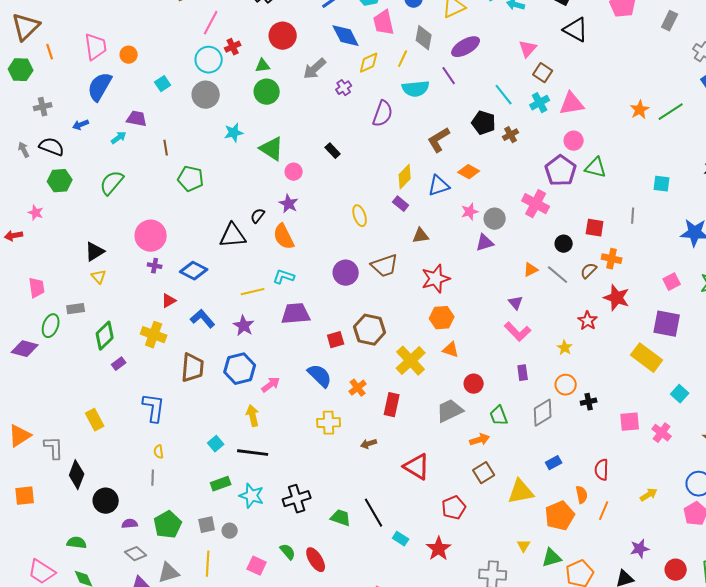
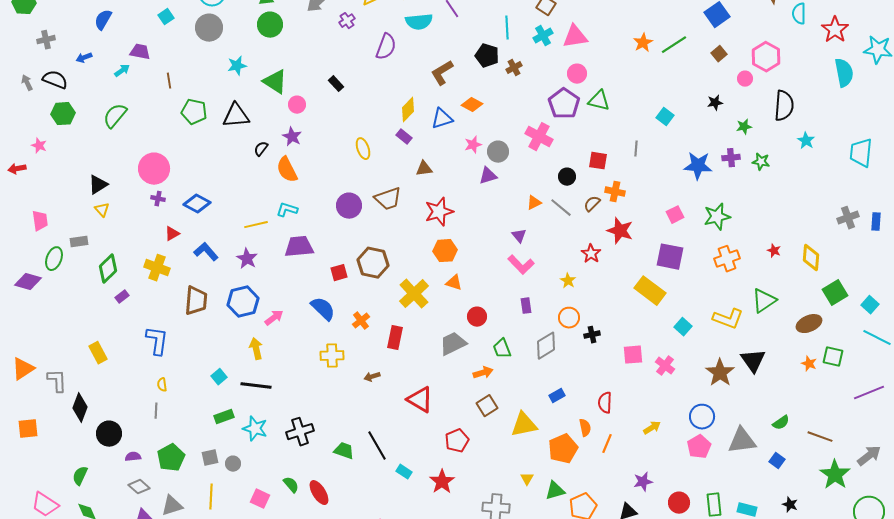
blue semicircle: (100, 87) -> (103, 20), size x0.7
cyan line: (504, 95) -> (507, 28), turned 35
cyan square: (662, 184) -> (665, 117), turned 30
black triangle: (233, 236) -> (236, 116), moved
green semicircle: (77, 543) -> (80, 476), turned -72

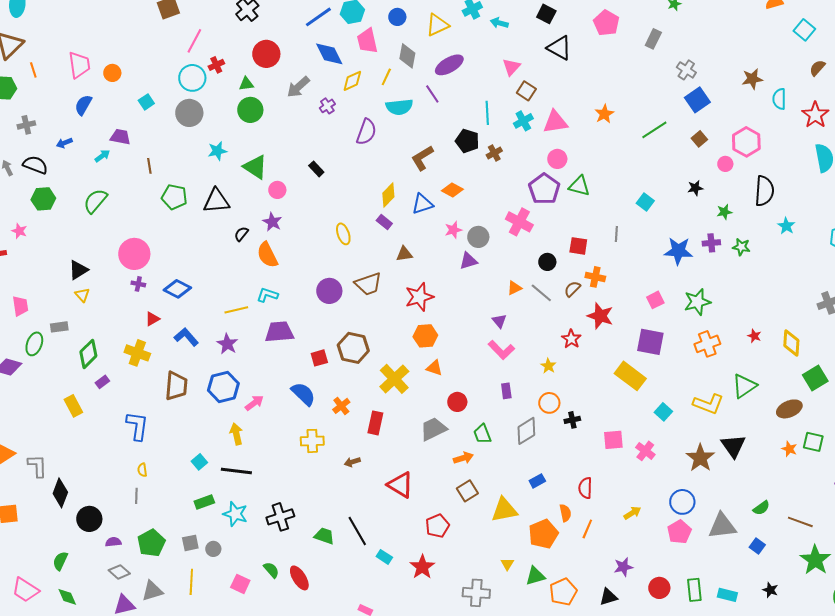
orange star: (643, 43) -> (604, 114), moved
yellow rectangle: (98, 353) -> (73, 406), moved

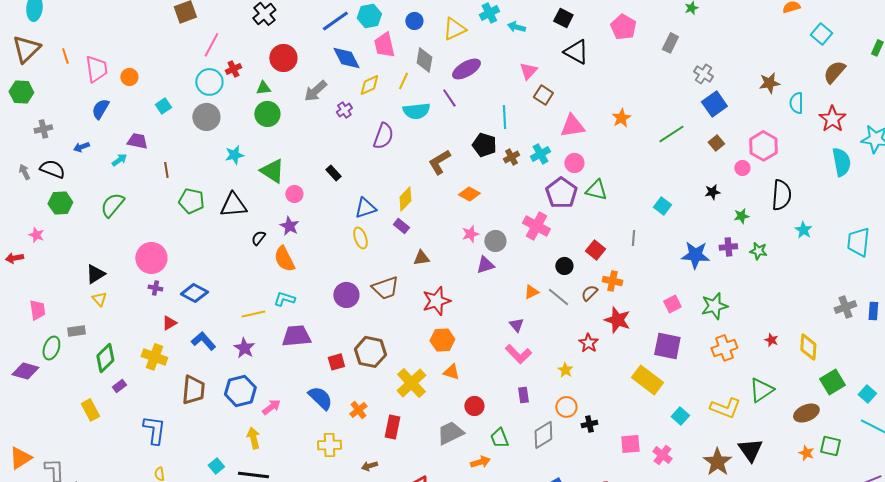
brown semicircle: (817, 68) -> (834, 72), size x1.4
orange line: (33, 70) -> (65, 56), moved
cyan cross: (523, 121) -> (540, 154), moved
blue triangle: (422, 204) -> (365, 208), moved
red square: (578, 246) -> (595, 250), turned 30

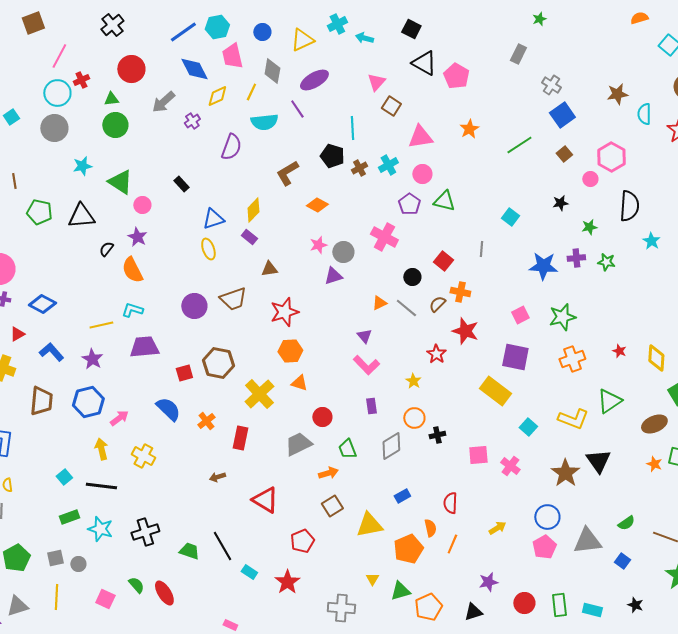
pink pentagon: (623, 27) -> (456, 76), moved
purple pentagon: (561, 193) -> (409, 204), size x0.7
yellow cross: (329, 445) -> (143, 456), moved, turned 30

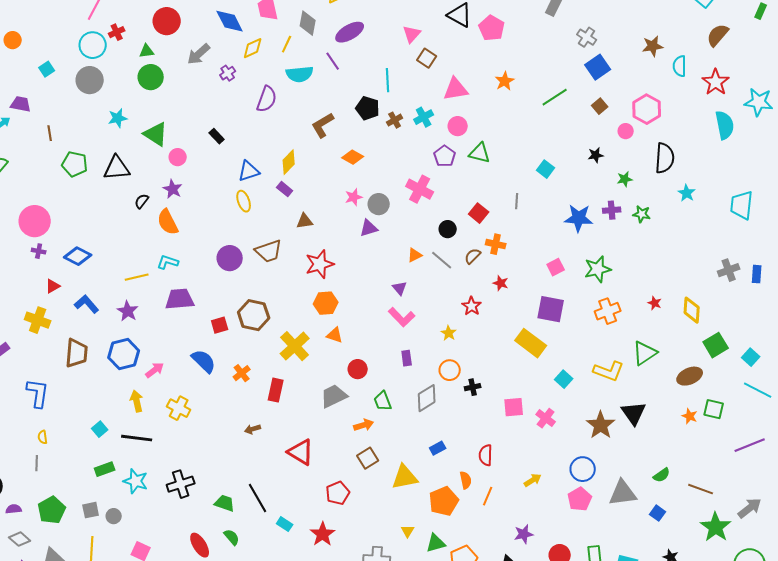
red star: (465, 331) -> (501, 283), size x0.6
green semicircle: (136, 585) -> (232, 537), moved

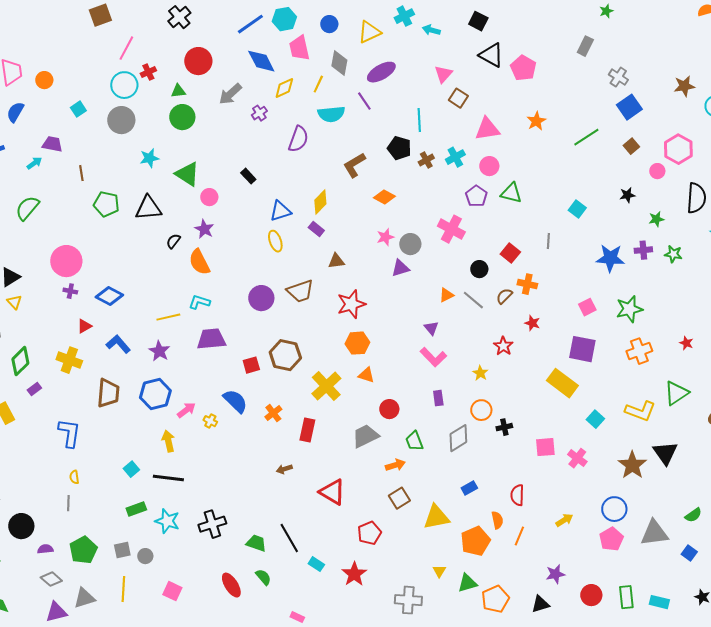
yellow cross: (179, 408) -> (210, 421), moved, size x0.6

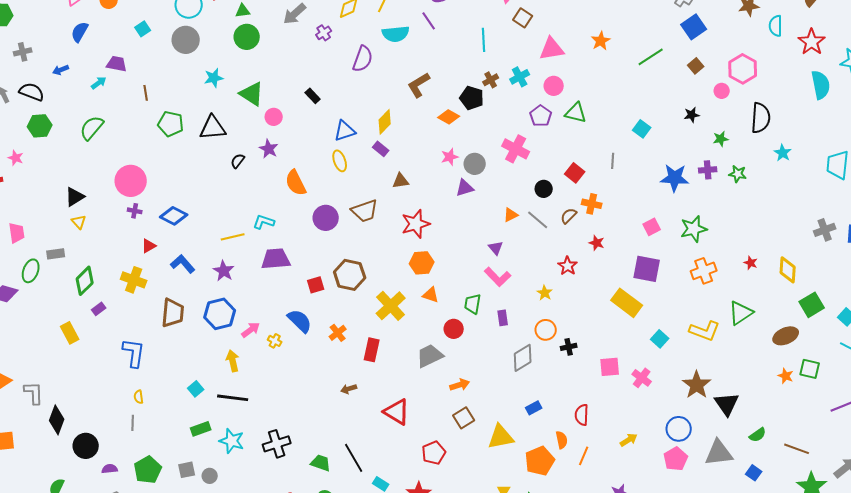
black pentagon: (399, 148) -> (472, 98), moved
orange semicircle: (199, 262) -> (296, 183), moved
green trapezoid: (414, 441) -> (473, 304), moved, turned 30
black triangle: (665, 453) -> (727, 404), moved

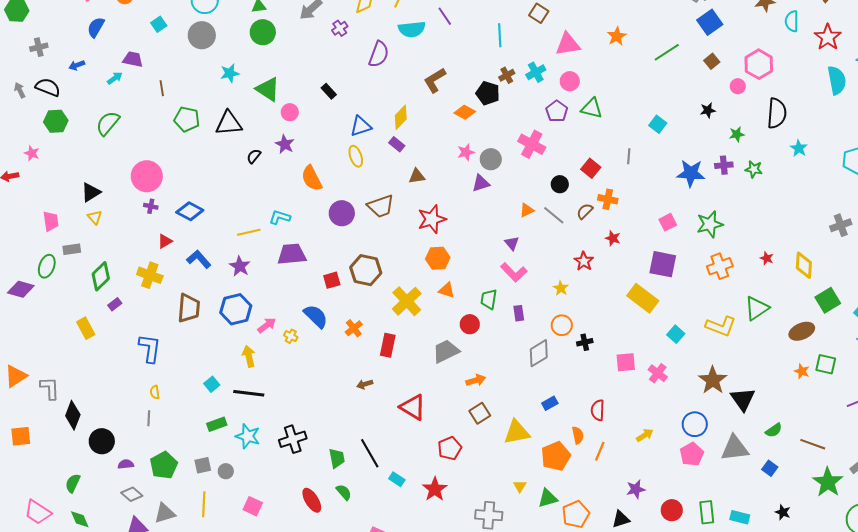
pink trapezoid: (17, 233) -> (51, 221), moved
green trapezoid: (321, 463) -> (337, 458), turned 60

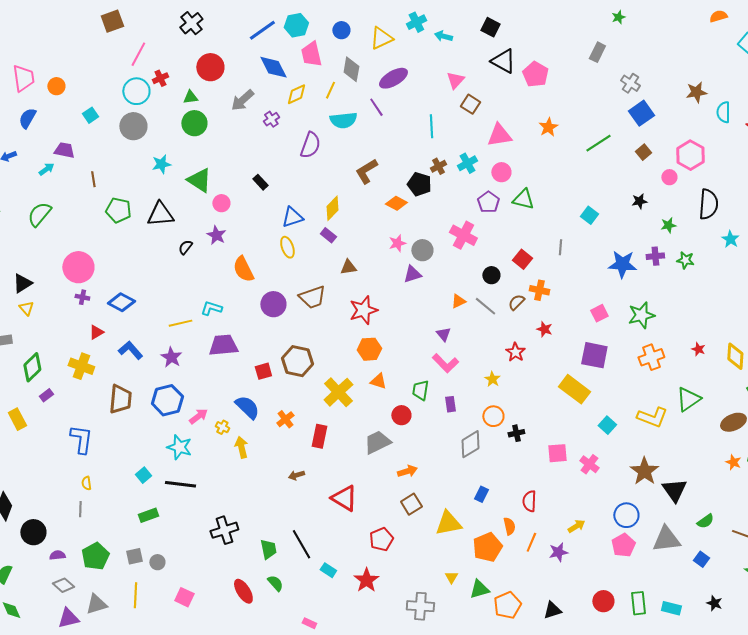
yellow arrow: (249, 356) -> (241, 447), moved
blue rectangle: (550, 403) -> (481, 494), turned -35
cyan star: (248, 436) -> (179, 447), moved
purple star: (636, 489) -> (558, 552), moved

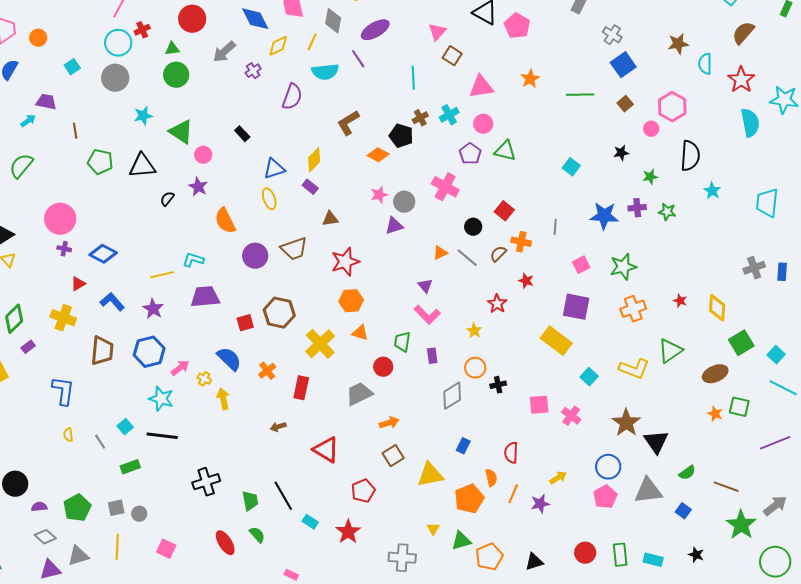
green line: (598, 143) -> (580, 95), turned 32
gray line: (560, 247) -> (555, 227), moved
gray line: (80, 509) -> (100, 442), moved, turned -35

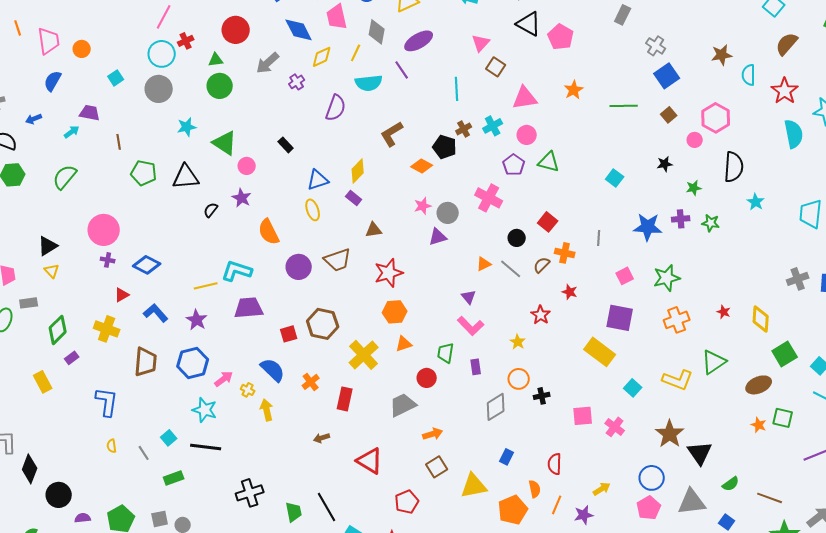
cyan L-shape: (193, 260) -> (237, 271), size x1.4
orange triangle: (360, 333) -> (404, 344), turned -36

